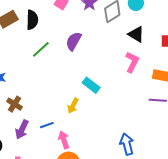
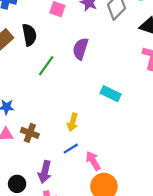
yellow arrow: (73, 106) -> (72, 122), moved
purple arrow: (22, 129) -> (45, 172), moved

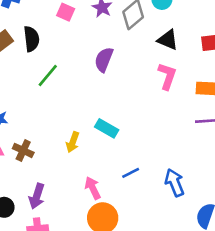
purple semicircle: (80, 49) -> (104, 60), moved
cyan rectangle: (111, 94) -> (107, 128), moved
blue line: (71, 149) -> (131, 173), moved

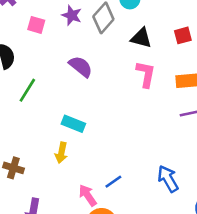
purple semicircle: (104, 60) -> (81, 67), turned 115
cyan rectangle: (107, 128) -> (73, 124), moved
blue line: (131, 173) -> (113, 182), moved

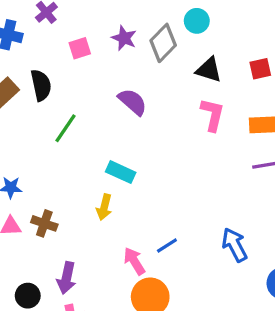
pink square: (36, 25) -> (80, 48), turned -36

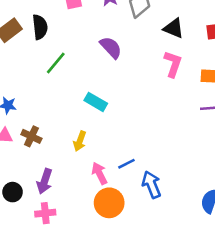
yellow arrow: (104, 207) -> (80, 141), moved
blue arrow: (234, 245) -> (152, 185), moved

